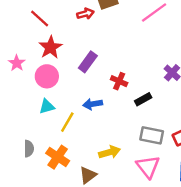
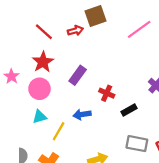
red line: (40, 19) -> (44, 32), moved

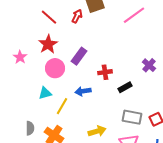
red arrow: (75, 31) -> (77, 16), turned -48
pink circle: (40, 89) -> (55, 68), moved
red cross: (107, 93) -> (105, 72), turned -32

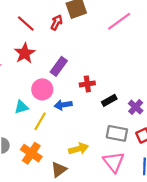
purple cross: (149, 65) -> (136, 107), moved
pink circle: (55, 68) -> (42, 89), moved

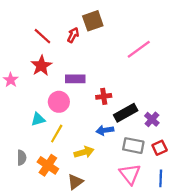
pink line: (119, 21) -> (139, 49), moved
purple rectangle: (59, 66) -> (75, 79), turned 54
black rectangle: (109, 100) -> (126, 113), size x1.5
blue arrow: (63, 105) -> (105, 130), moved
yellow arrow: (79, 149) -> (84, 152), moved

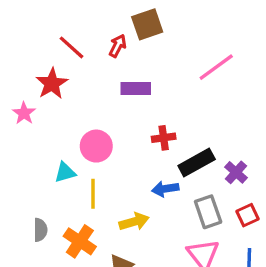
red star: (41, 66) -> (52, 84), moved
purple rectangle: (75, 79) -> (136, 89), moved
yellow line: (57, 134) -> (93, 194), turned -30
gray rectangle: (133, 146) -> (208, 212), turned 60

